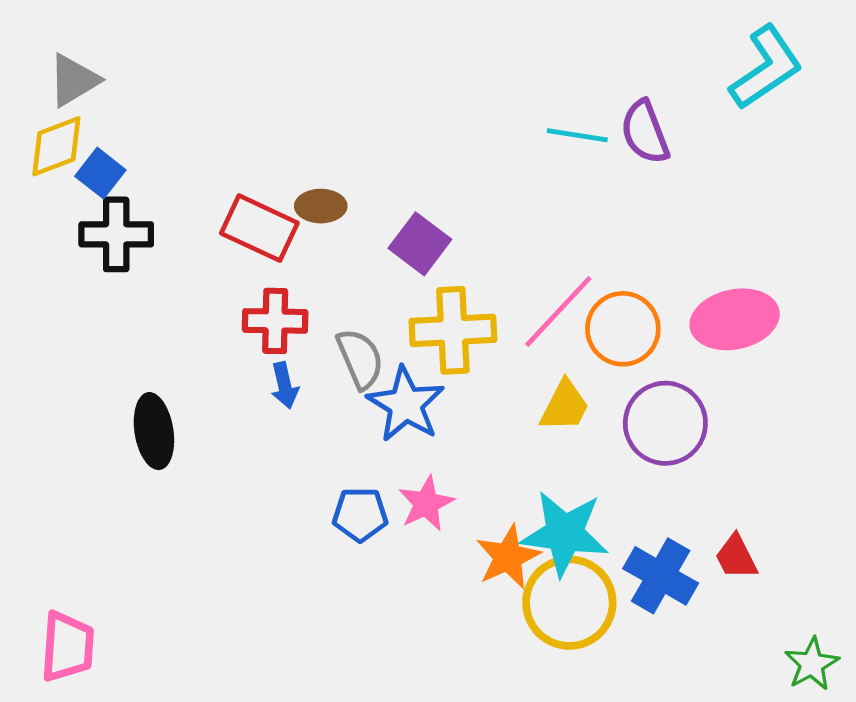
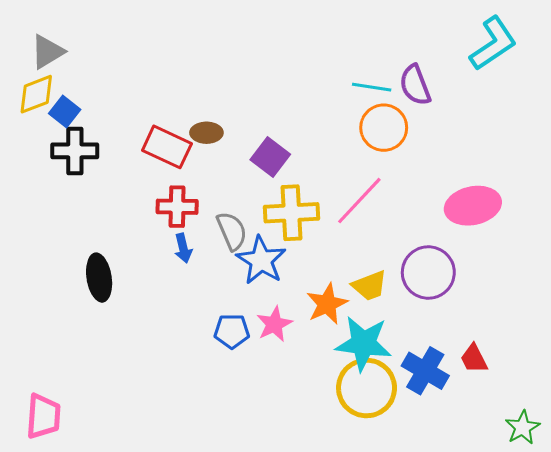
orange circle: (623, 329) -> (384, 128), moved
yellow trapezoid: (565, 406) -> (370, 286), moved, turned 42
orange star: (508, 557) -> (327, 304), moved

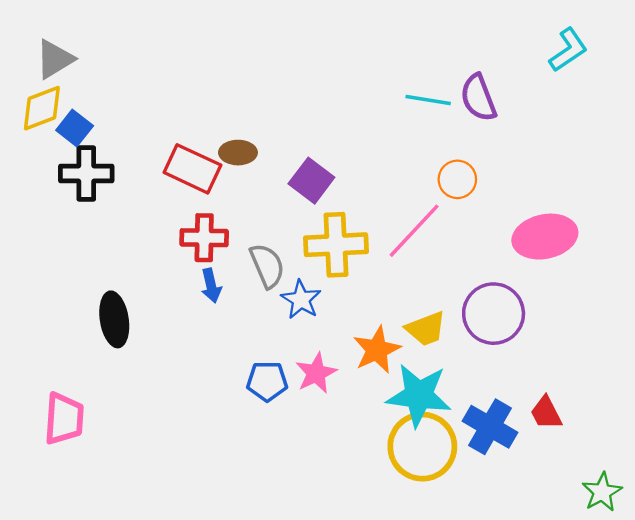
cyan L-shape: (493, 44) -> (568, 50), size x0.7
orange circle: (384, 128) -> (457, 179), moved, size x0.7
blue star: (261, 260) -> (301, 300), size x0.7
pink trapezoid: (43, 416) -> (64, 419), moved

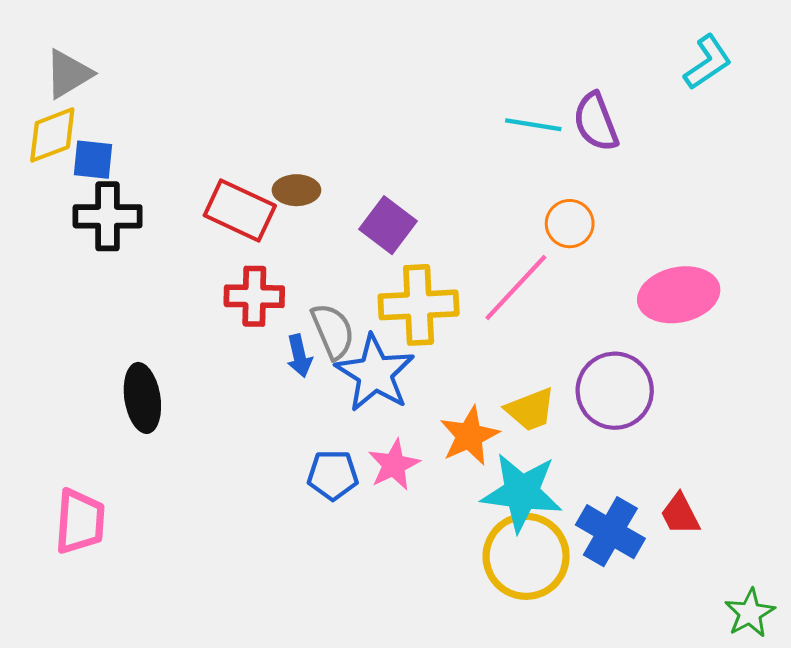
blue square: (75, 128) -> (93, 160), turned -32
blue arrow: (211, 286) -> (299, 356), moved
blue star: (301, 300) -> (375, 373), size x1.6

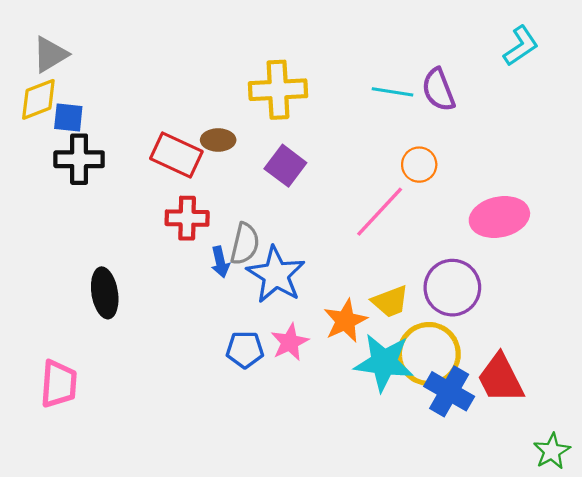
yellow cross: (419, 305) -> (278, 90), moved
gray semicircle: (333, 331) -> (245, 244), turned 36
red trapezoid: (680, 514) -> (500, 379), size x1.6
yellow circle: (526, 556) -> (429, 354), moved

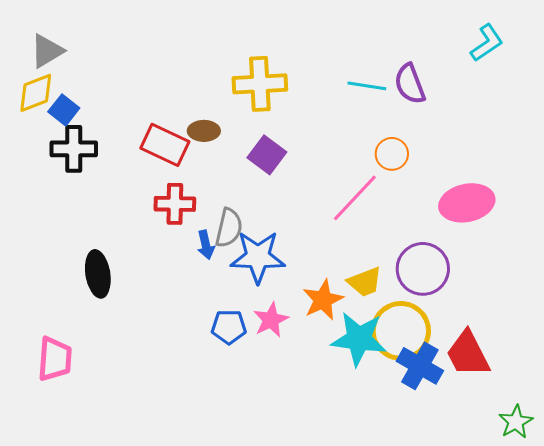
blue square: (68, 118) -> (64, 110), turned 32
blue star: (276, 275) -> (258, 257), turned -30

